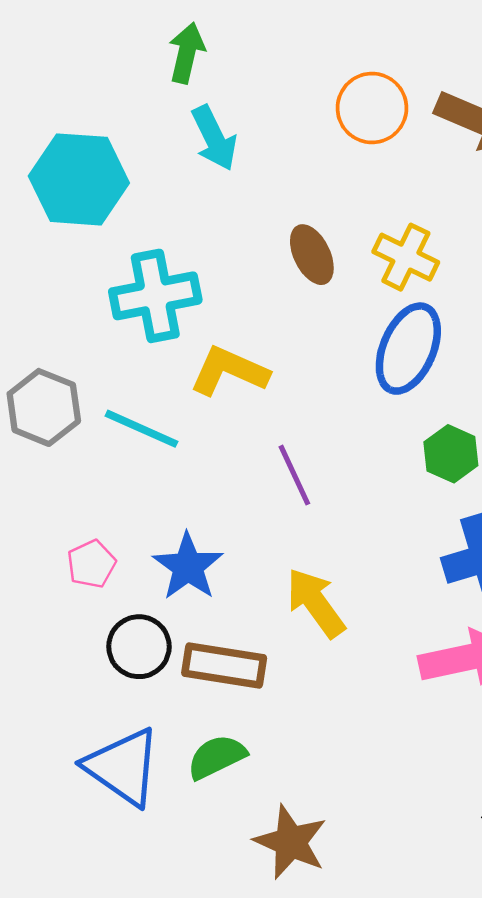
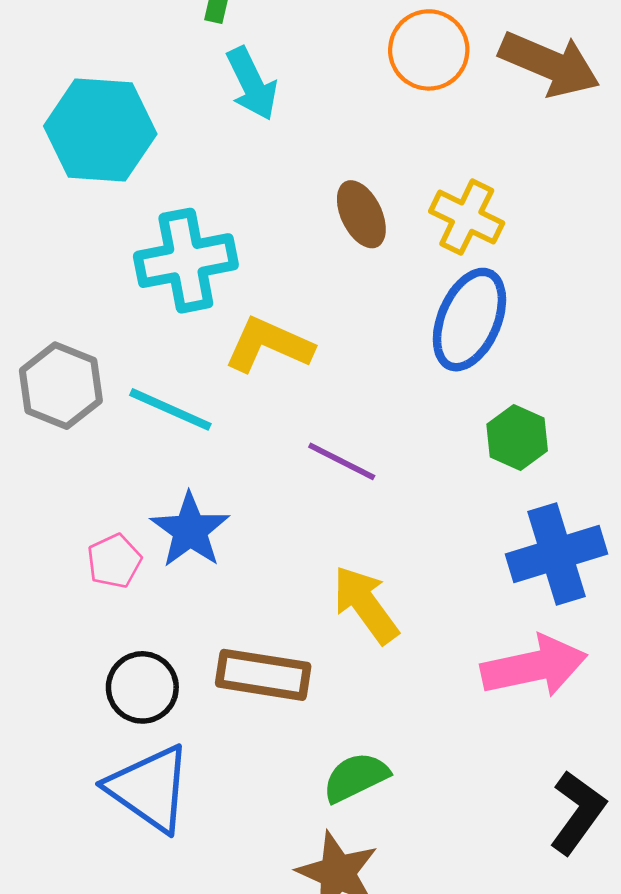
purple line: (294, 475) -> (342, 461), turned -38
blue star: (188, 567) -> (190, 530), moved
black circle: (139, 647) -> (142, 687), moved
green semicircle: (217, 757) -> (356, 777), moved

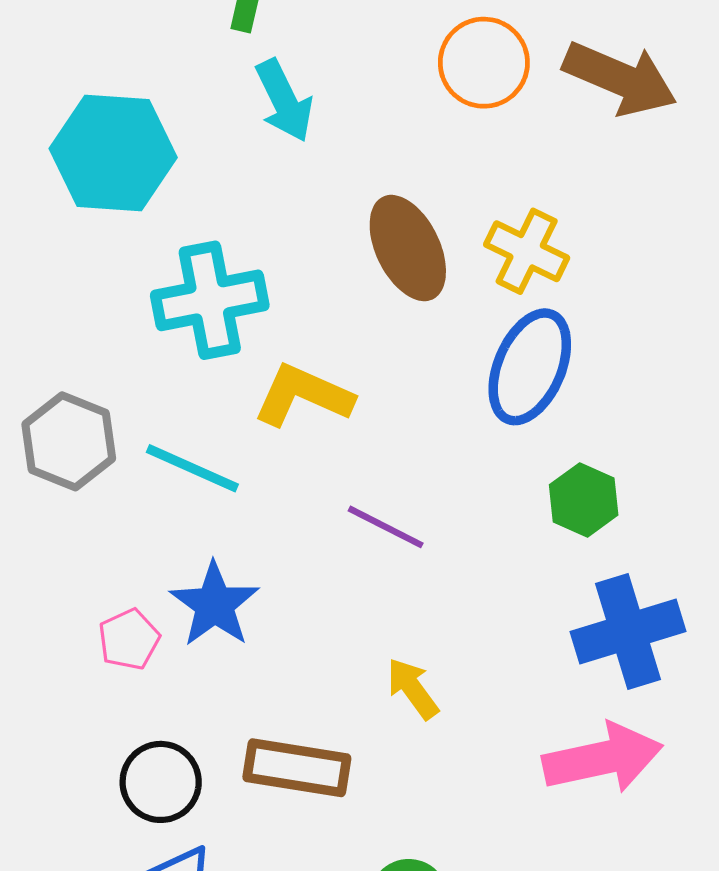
brown ellipse: (361, 214) -> (408, 248), size x1.4
yellow arrow: (366, 605) -> (413, 688), size x0.7

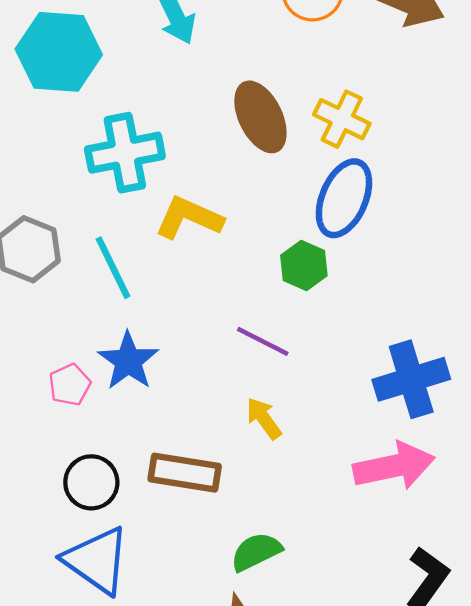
cyan line: (192, 468) -> (113, 268), turned 40
green hexagon: (584, 500) -> (304, 265), moved
purple line: (386, 527) -> (263, 341), moved

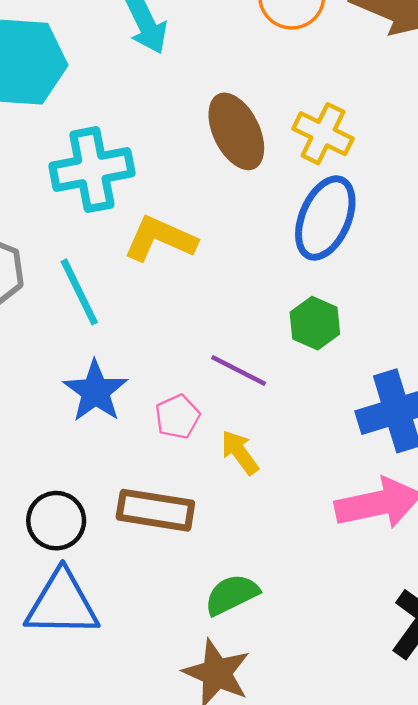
green hexagon: (304, 265) -> (315, 323), moved
pink pentagon: (70, 385) -> (177, 417), moved
blue triangle: (97, 560) -> (62, 604), turned -34

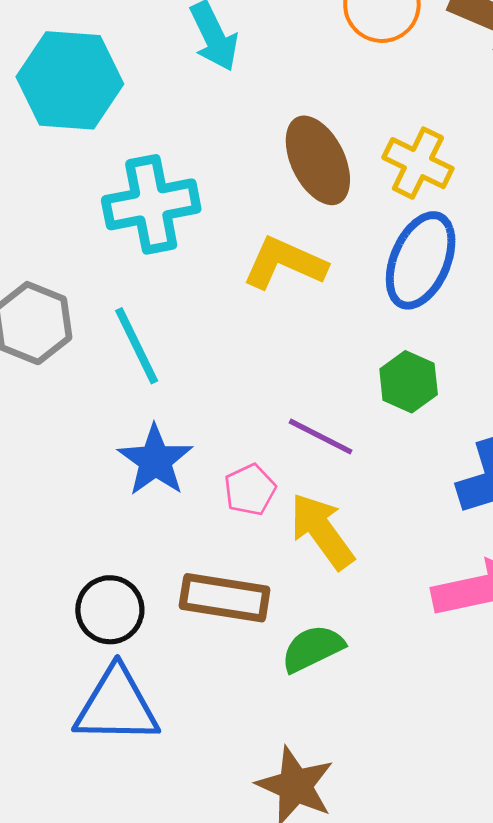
yellow L-shape: (160, 239) -> (285, 263), moved
yellow arrow: (240, 452) -> (322, 531), size x1.5
green semicircle: (232, 595) -> (313, 648), moved

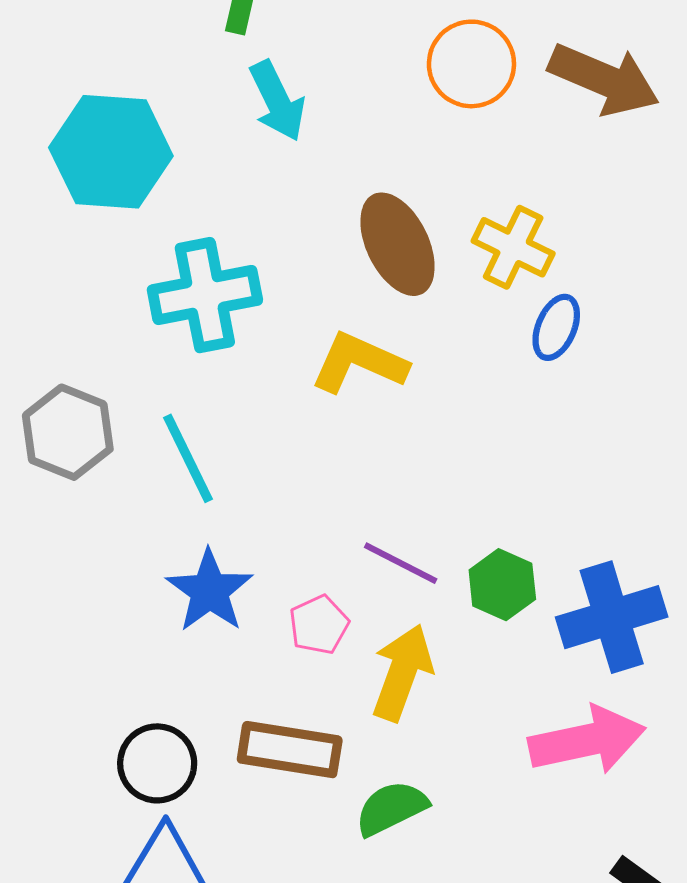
blue ellipse: (421, 260) -> (556, 327), moved, size x0.6
green hexagon: (409, 382) -> (502, 585), moved
yellow arrow: (322, 531) -> (402, 673), turned 56

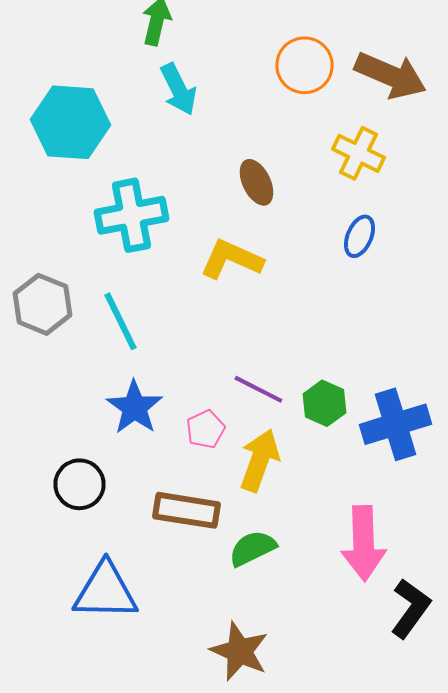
brown ellipse: (398, 244) -> (256, 182), size x0.7
yellow cross: (513, 247) -> (358, 153), moved
pink arrow: (587, 740) -> (364, 543), moved, turned 100
black circle: (157, 763) -> (80, 484), moved

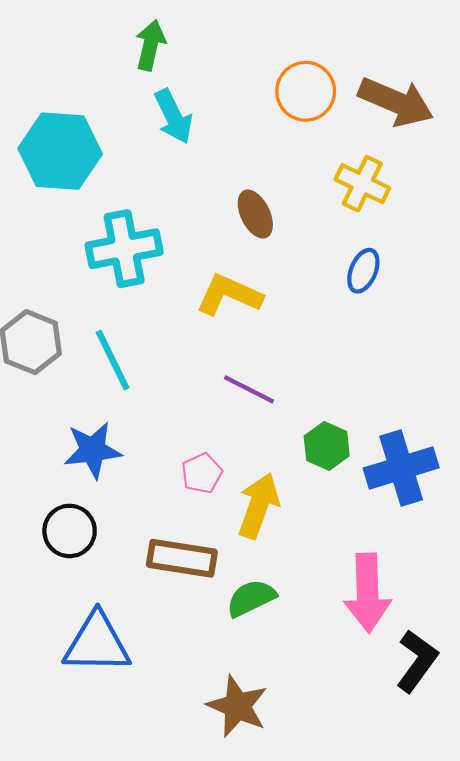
purple line: (258, 389) -> (249, 389), moved
blue star: (134, 407) -> (93, 450), moved, turned 30

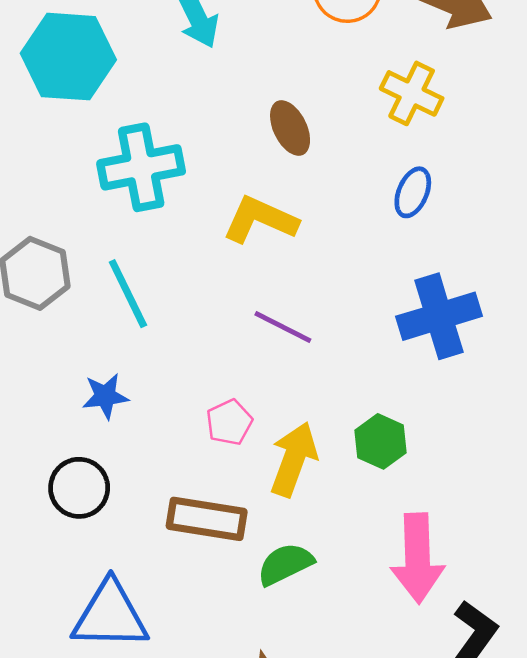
green hexagon: (327, 446) -> (381, 441), moved
blue star: (93, 450) -> (105, 396), size x0.7
blue cross: (401, 468) -> (439, 316), moved

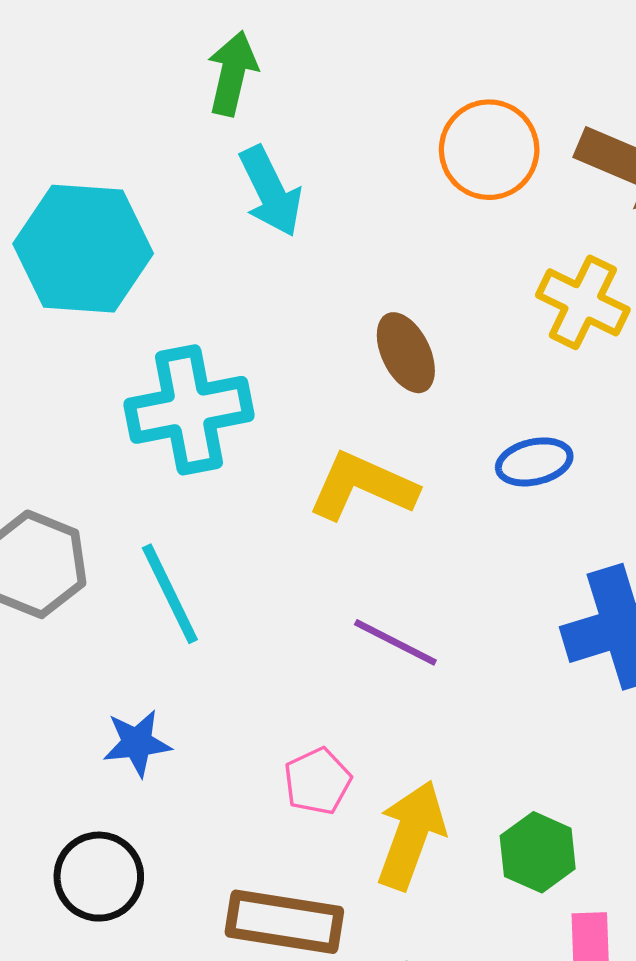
blue ellipse: (413, 192) -> (534, 462), moved, turned 54
green hexagon: (381, 441) -> (538, 852), moved

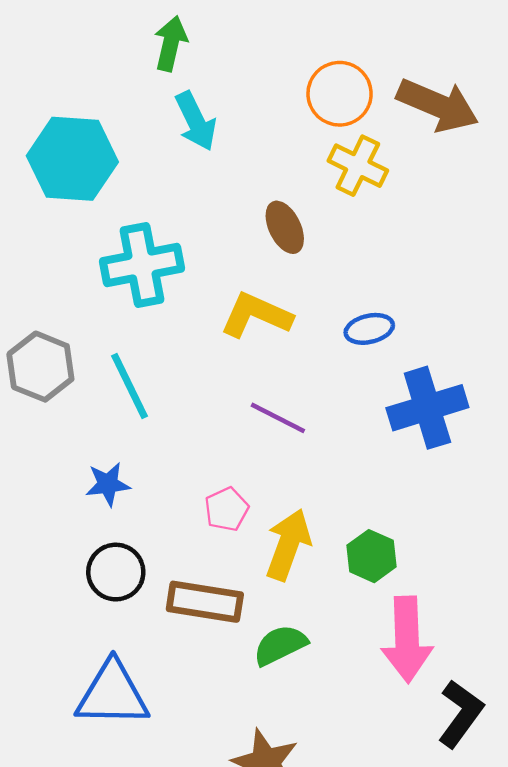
yellow cross: (583, 302) -> (358, 166), moved
blue ellipse: (534, 462) -> (369, 329), moved
black circle: (99, 877) -> (116, 572), moved

